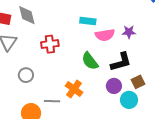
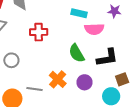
purple star: (129, 32) -> (114, 11), moved
purple circle: (114, 86) -> (84, 82), moved

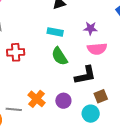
pink semicircle: (94, 29) -> (97, 49), moved
green semicircle: (77, 53) -> (59, 56), moved

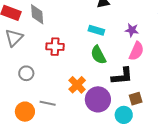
pink semicircle: (97, 49) -> (136, 51), turned -66
orange cross: (37, 99) -> (77, 85), moved
purple circle: (63, 101) -> (98, 99), size x1.6

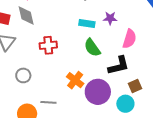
purple star: (132, 30) -> (110, 18), moved

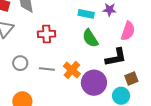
gray line: (48, 102) -> (47, 69), moved

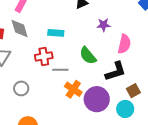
cyan rectangle: (86, 14) -> (56, 33), moved
gray line: (47, 69) -> (60, 70), moved

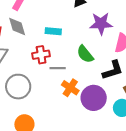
purple star: (104, 25) -> (101, 24), size x1.6
gray circle: (21, 88) -> (18, 87), size x1.6

